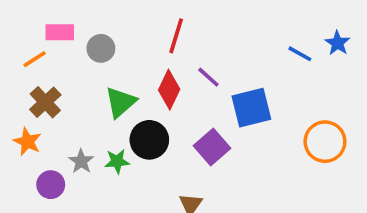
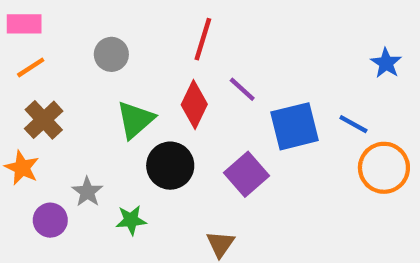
pink rectangle: (60, 32) -> (24, 24), moved
blue star: (338, 43) -> (386, 63), moved
blue line: (300, 54) -> (353, 124), moved
green star: (117, 161) -> (131, 220), moved

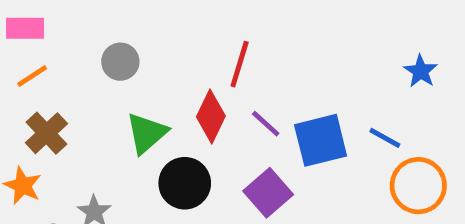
red line: (203, 39) -> (240, 64), moved
purple line: (242, 89) -> (266, 124), moved

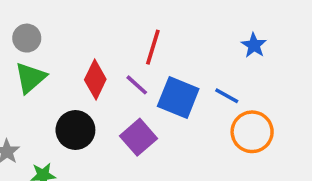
red line: (240, 64) -> (153, 47), moved
green triangle: (147, 133) -> (30, 78), moved
blue square: (321, 140) -> (178, 98), turned 36

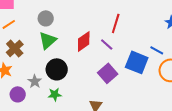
red diamond: (95, 80) -> (84, 41), turned 30
blue square: (178, 98) -> (137, 62), moved
black circle: (75, 130) -> (57, 69), moved

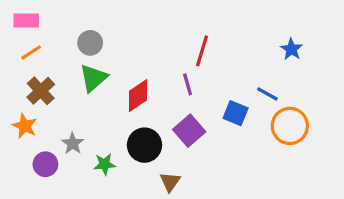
red diamond: (84, 41) -> (138, 96), moved
purple line: (107, 44) -> (188, 84), turned 32
blue square: (137, 62) -> (236, 113), size x0.7
black circle: (57, 69) -> (144, 145), moved

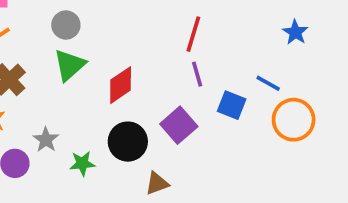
purple line: (188, 84) -> (197, 74), moved
brown triangle: (170, 182) -> (157, 183), turned 35

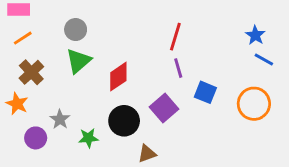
blue line: (268, 83) -> (264, 59), moved

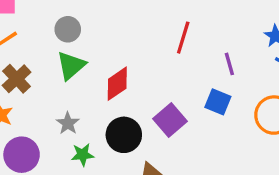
purple line: (178, 68) -> (229, 64), moved
gray star: (60, 119) -> (68, 123), moved
purple circle: (36, 138) -> (22, 155), size x1.4

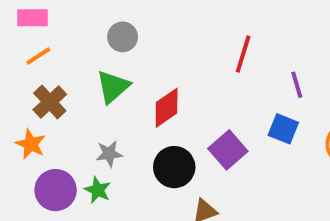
gray circle: (68, 29) -> (123, 37), moved
gray star: (68, 123) -> (109, 154), turned 30
green star: (83, 155) -> (98, 190), moved, turned 30

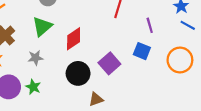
gray star: (109, 154) -> (35, 58), moved

